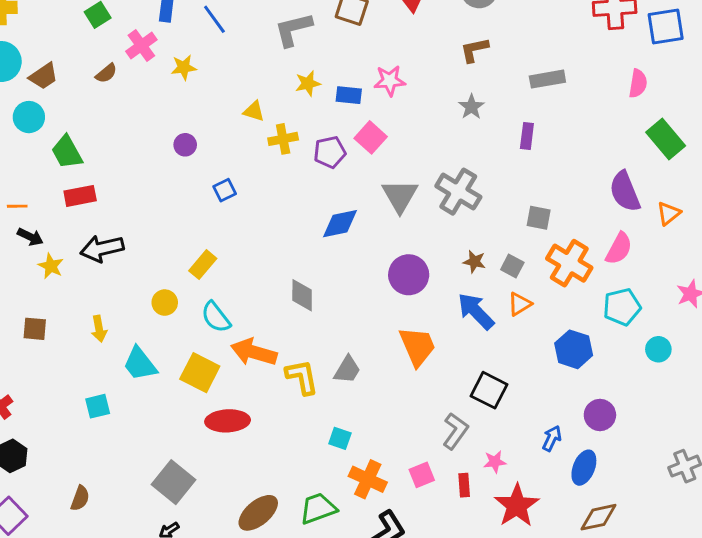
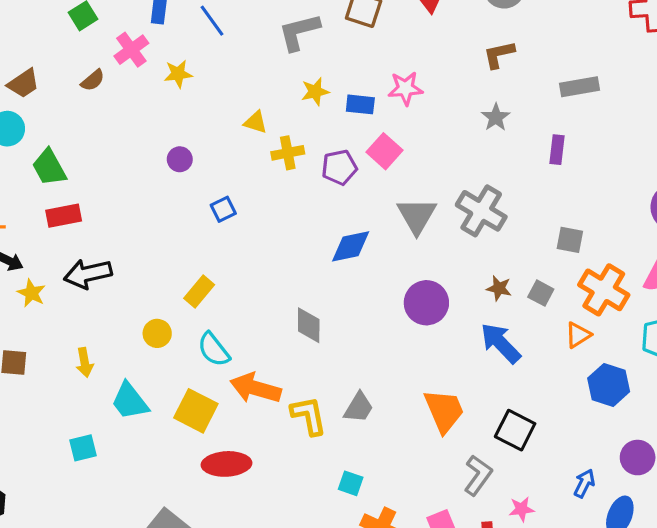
orange triangle: (520, 304) -> (578, 335), moved
orange trapezoid: (417, 346) -> (444, 411), moved

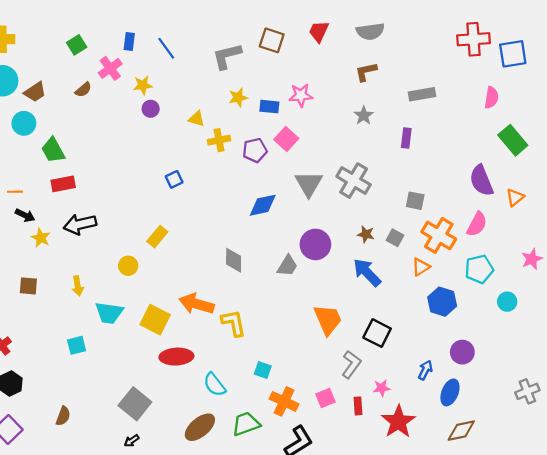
purple circle: (180, 159) -> (151, 109), moved
cyan semicircle: (214, 350) -> (215, 385), moved
cyan trapezoid: (130, 401) -> (109, 313), turned -44
gray trapezoid: (359, 408) -> (287, 266), moved

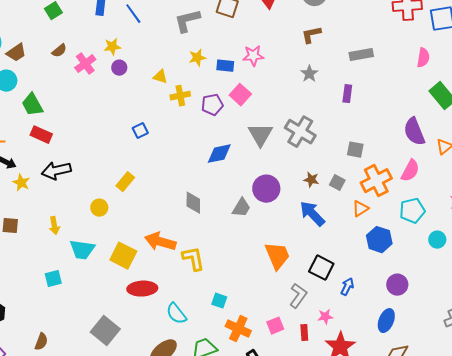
pink cross: (110, 68) -> (85, 64), moved
red rectangle: (63, 184) -> (41, 135), turned 35
orange cross: (439, 235) -> (376, 181), turned 32
blue arrow: (425, 370) -> (347, 287), moved

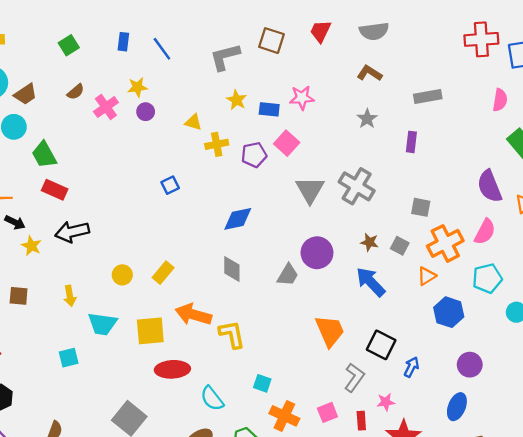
brown L-shape: (311, 35) -> (369, 73), turned 45
yellow star: (197, 58) -> (237, 100), turned -30
blue diamond: (219, 154) -> (238, 219), moved
yellow rectangle: (125, 182) -> (163, 273), moved
yellow square: (123, 256) -> (150, 331), turned -32

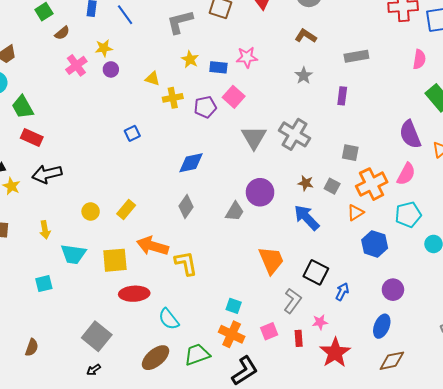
brown semicircle: (76, 92) -> (62, 33), moved
gray diamond: (232, 269) -> (186, 206), turned 35
cyan square: (262, 383) -> (234, 306), moved

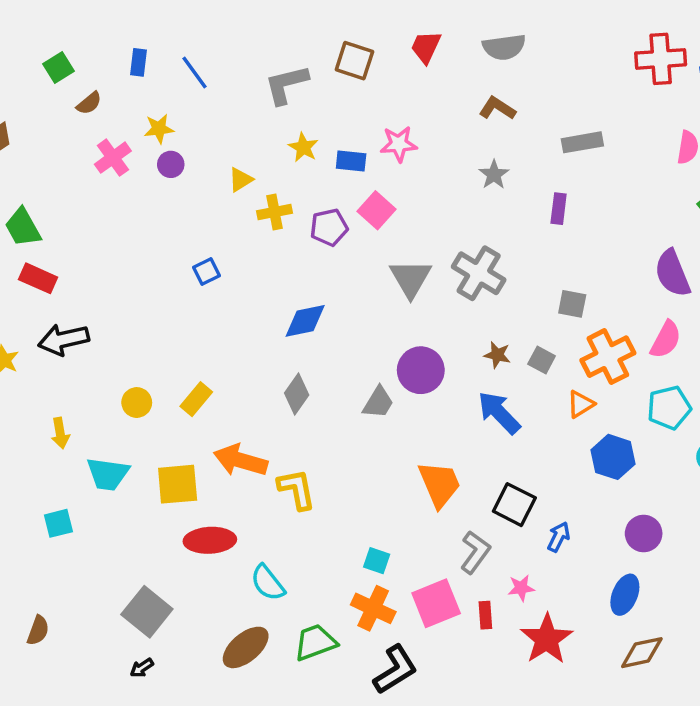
yellow triangle: (152, 79) -> (240, 180), turned -49
pink square: (269, 331) -> (436, 603), size x1.6

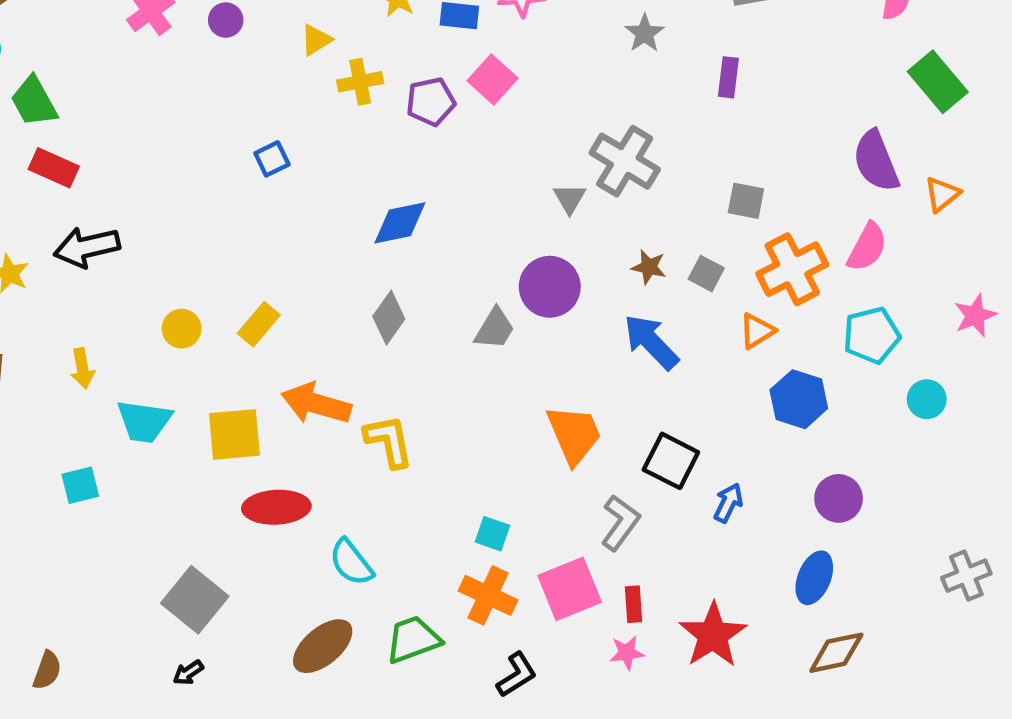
gray triangle: (411, 278) -> (570, 199), moved, size x0.6
pink star: (521, 588) -> (627, 653), moved
brown semicircle: (38, 630) -> (47, 670), moved
black L-shape: (395, 670) -> (517, 675), size x0.7

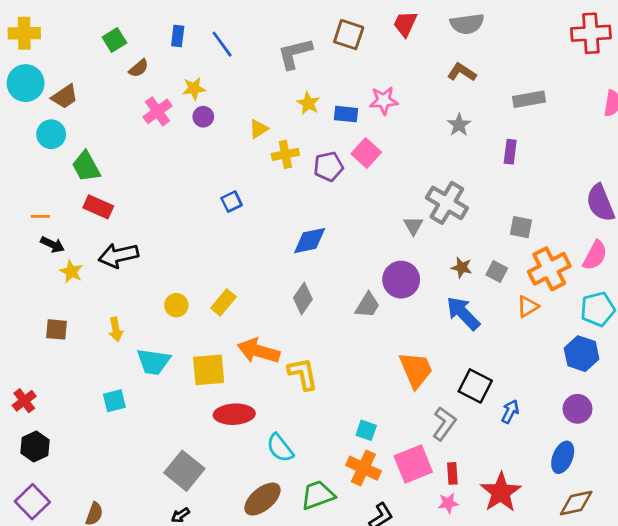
blue hexagon: (799, 399) -> (582, 354), moved

